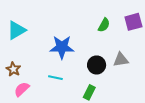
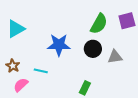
green semicircle: (104, 25) -> (99, 24), size x1.5
black circle: (97, 65) -> (93, 49), moved
cyan line: (55, 78) -> (41, 71), moved

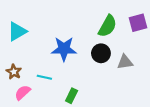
green rectangle: (85, 88) -> (72, 96), moved

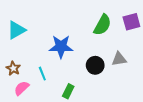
black circle: (101, 53) -> (95, 65), moved
cyan line: (44, 77) -> (42, 74), turned 56

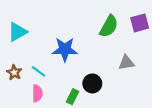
black circle: (95, 65) -> (92, 83), moved
cyan line: (42, 74) -> (38, 71), moved, turned -32
pink semicircle: (22, 88) -> (37, 93), moved, turned 133

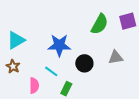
cyan triangle: (18, 32) -> (16, 40), moved
cyan line: (38, 71) -> (51, 71), moved
black circle: (92, 83) -> (84, 63), moved

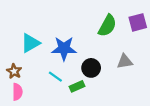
cyan triangle: (16, 40) -> (30, 43), moved
pink semicircle: (34, 86) -> (17, 92), moved
green rectangle: (66, 89) -> (77, 86), moved, turned 40

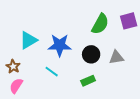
black circle: (91, 68) -> (91, 54), moved
green rectangle: (77, 86) -> (88, 81), moved
pink semicircle: (17, 92) -> (16, 86), turned -147

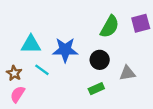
cyan triangle: (28, 40) -> (31, 44), turned 30
gray triangle: (116, 57) -> (127, 73), moved
cyan line: (52, 72) -> (42, 70), moved

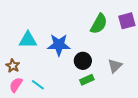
black circle: (100, 60) -> (83, 61), moved
cyan line: (42, 70) -> (38, 85), moved
gray triangle: (127, 73) -> (115, 66), turned -35

